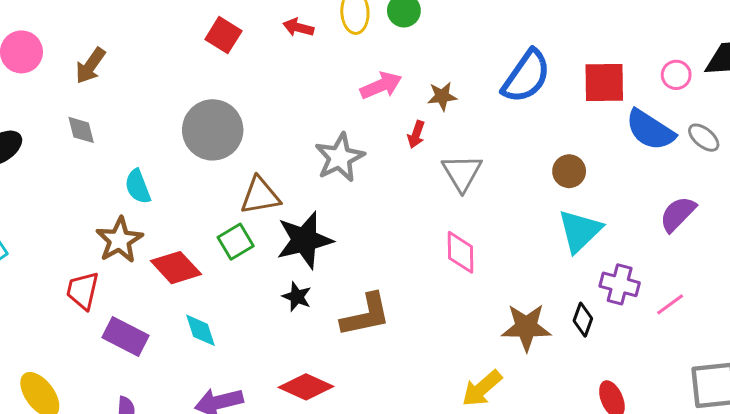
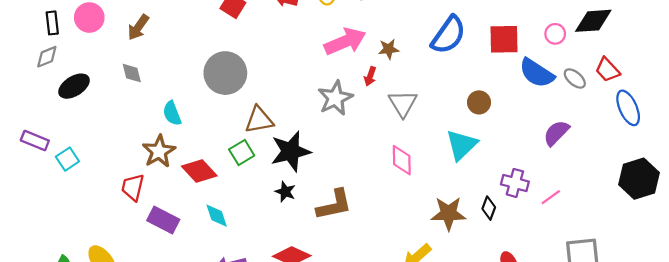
pink arrow: (381, 86) -> (345, 41), size x1.4
gray star: (340, 157) -> (335, 98), moved
cyan triangle: (580, 231) -> (462, 145), moved

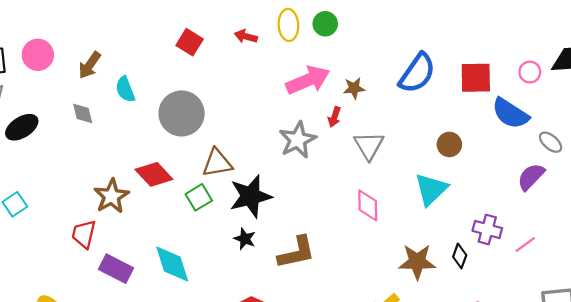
gray ellipse: (575, 78) -> (551, 142), moved
cyan semicircle: (172, 113) -> (125, 89), moved
red diamond: (199, 171) -> (154, 174), moved
cyan diamond: (217, 216) -> (172, 264), size x1.5

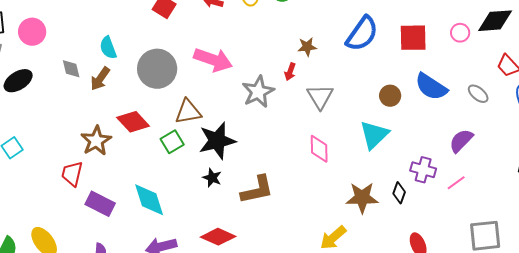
pink circle: (38, 55) -> (32, 32), moved
brown arrow: (90, 65) -> (100, 79), moved
pink arrow: (308, 80) -> (213, 60), moved, turned 42
blue semicircle: (510, 113) -> (431, 87), moved
purple semicircle: (531, 177) -> (461, 141), moved

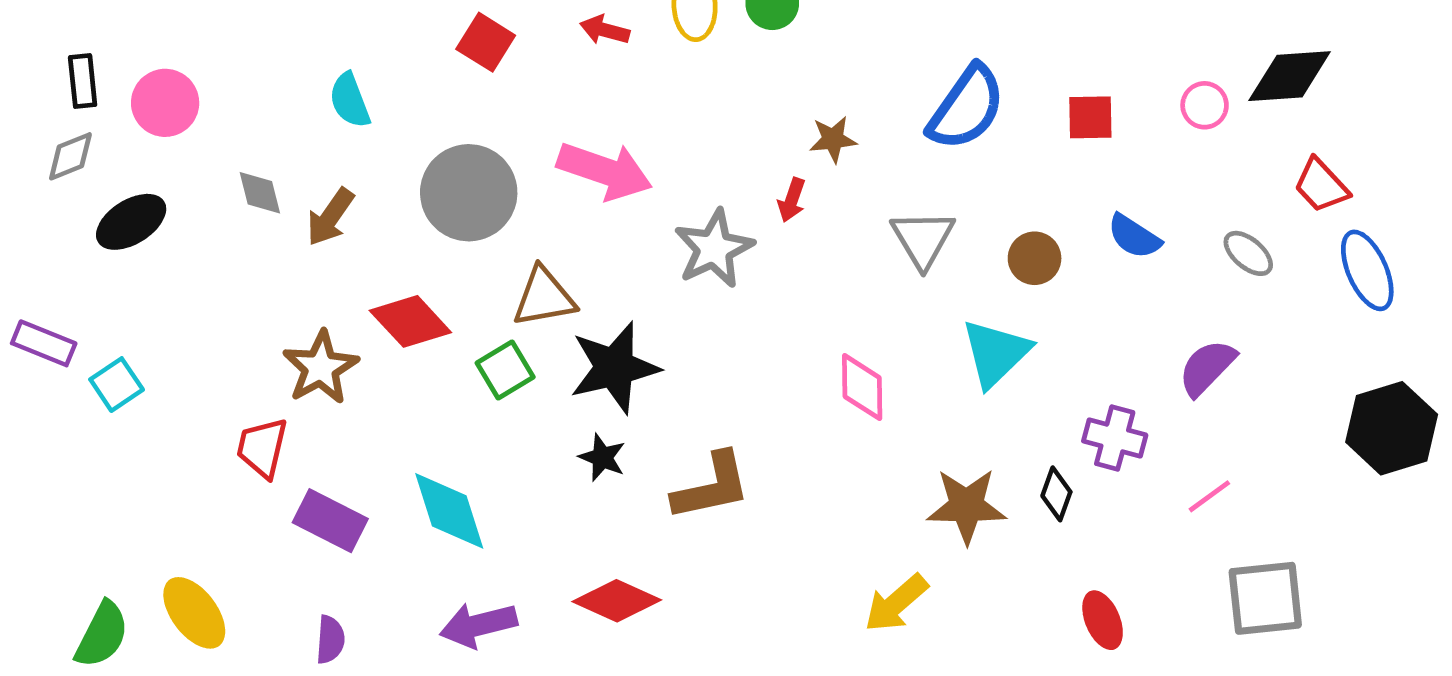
red square: (413, 38) -> (1090, 117), size x0.7
cyan semicircle: (108, 48) -> (350, 100), moved
blue semicircle: (431, 87) -> (1134, 236), size x0.7
gray triangle: (320, 97) -> (923, 239), moved
pink line: (456, 183) -> (1209, 496), moved

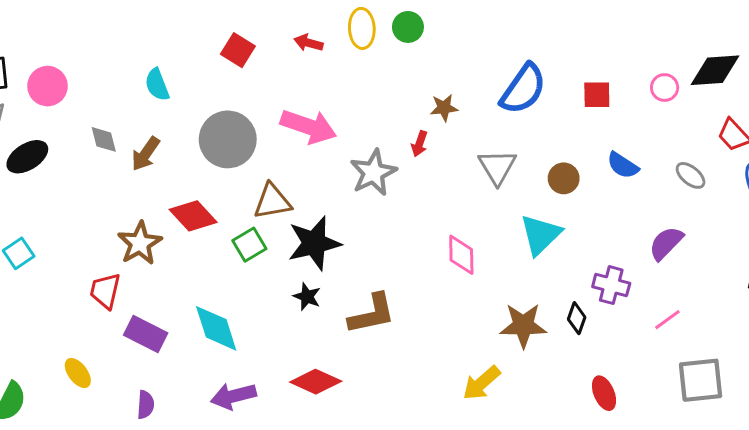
yellow ellipse: (194, 613) -> (78, 373), moved, size x0.7

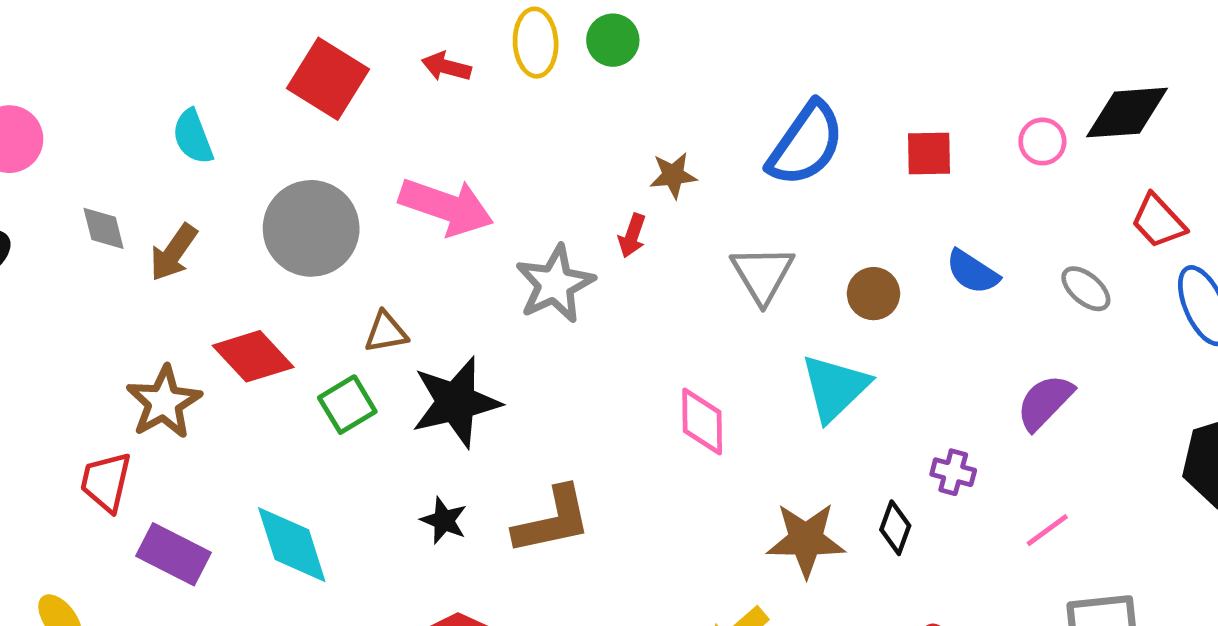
red square: (238, 50) -> (328, 79), size x1.4
brown triangle: (272, 201) -> (386, 332), size x0.7
purple cross: (611, 285) -> (953, 472), size x0.7
black star: (307, 297) -> (444, 520), moved

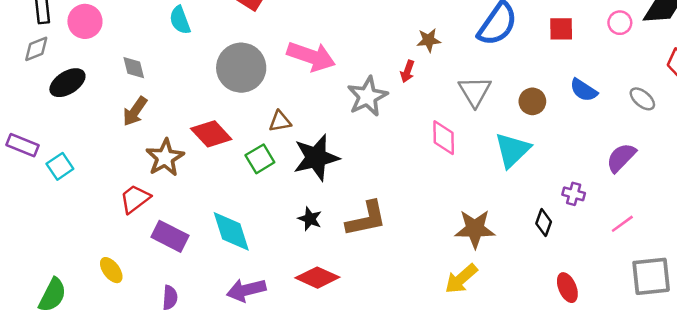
brown arrow: (174, 253) -> (135, 111), moved
pink diamond: (702, 421) -> (444, 138), moved
red trapezoid: (106, 482) -> (135, 199), turned 40
brown star: (806, 540) -> (475, 229), moved

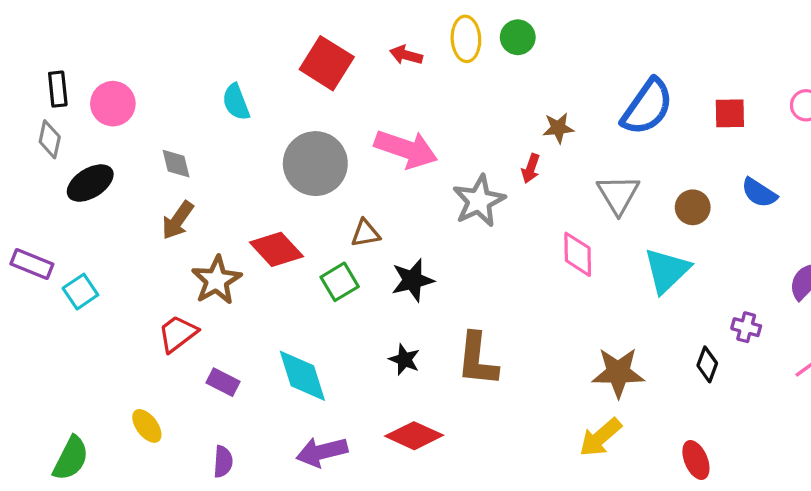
gray diamond: (36, 49) -> (50, 139), turned -56
black star: (316, 158) -> (412, 280), size x0.7
brown L-shape: (366, 219) -> (477, 360), turned 108
purple rectangle: (170, 236) -> (223, 382), size x0.7
red ellipse: (567, 288) -> (696, 460), moved

